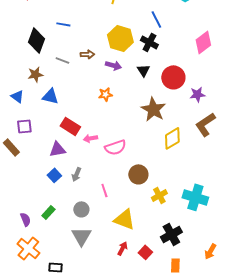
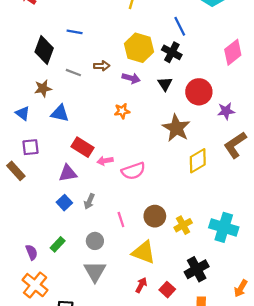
brown circle: (138, 174) -> (155, 216), moved

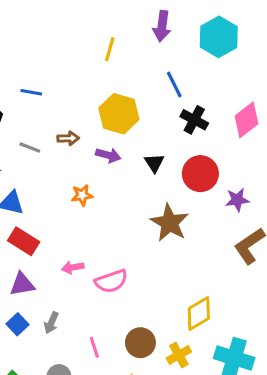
black cross: (172, 52) -> (194, 120), moved
orange star: (122, 111) -> (82, 195), moved
red rectangle: (82, 147) -> (24, 241), moved
yellow diamond: (198, 161) -> (199, 313), moved

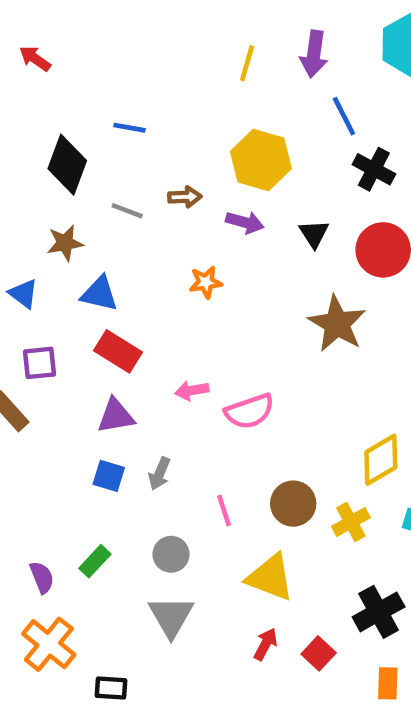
purple arrow: (162, 26) -> (314, 54), moved
blue square: (17, 324) -> (109, 476), turned -30

